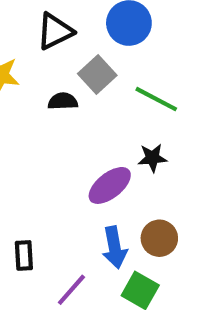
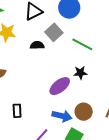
blue arrow: (115, 247) -> (62, 116), turned -66
black rectangle: (24, 255) -> (17, 111), moved

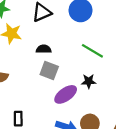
gray square: (54, 32) -> (49, 70), moved, turned -30

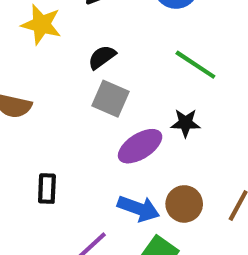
black semicircle: (44, 49) -> (102, 57), turned -40

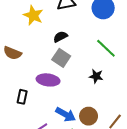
purple ellipse: (140, 146) -> (48, 80), moved, turned 30

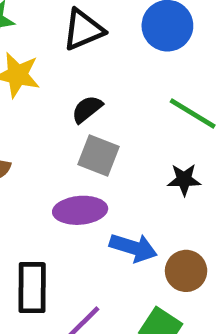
black rectangle: (22, 97) -> (32, 288), moved, size x1.5
blue arrow: (66, 114) -> (133, 248), moved

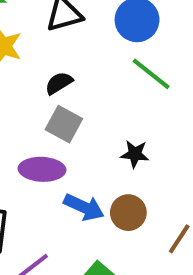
green line: (193, 114) -> (151, 74), moved
brown circle: (186, 271) -> (128, 213), moved

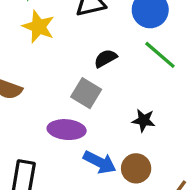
black semicircle: (59, 83) -> (106, 58), moved

